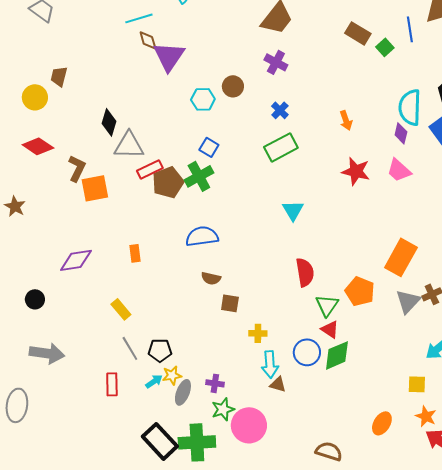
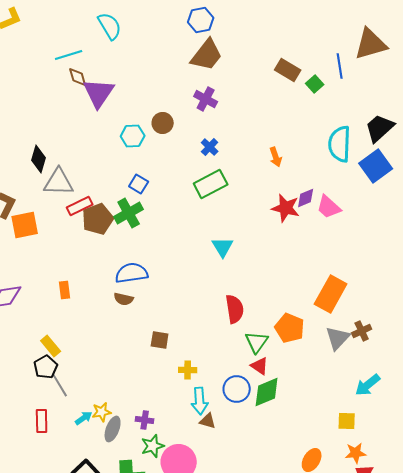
purple diamond: (401, 133) -> (306, 198), moved, turned 55
brown semicircle: (211, 278) -> (124, 299), moved
black pentagon: (160, 350) -> (46, 367), moved, turned -30
orange star: (426, 416) -> (356, 453), turned -30

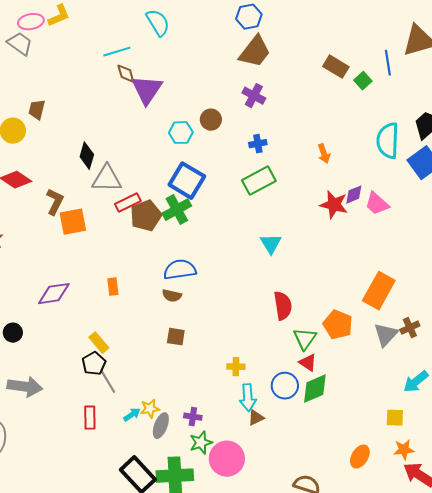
blue cross: (210, 147) -> (258, 144), turned 36
blue square: (139, 184) -> (187, 181), size x1.8
brown square: (160, 340) -> (176, 337), moved
brown triangle: (208, 421) -> (256, 418), turned -42

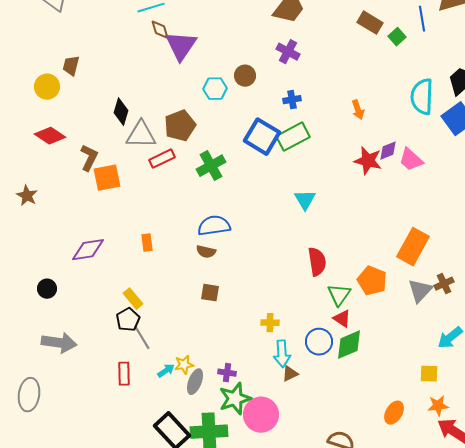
blue square: (187, 181) -> (262, 137), moved
brown pentagon: (146, 216) -> (180, 126), moved
green star: (201, 443) -> (235, 399), size x1.4

